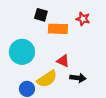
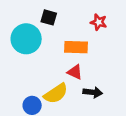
orange rectangle: (58, 29) -> (76, 47), moved
cyan circle: (22, 52) -> (26, 39), moved

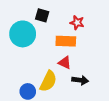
red star: (99, 22) -> (77, 23), moved
yellow semicircle: (56, 93) -> (48, 81), turned -30

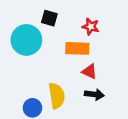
red triangle: (65, 63) -> (89, 71), moved
yellow semicircle: (48, 81) -> (57, 96), turned -35

